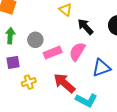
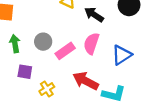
purple square: (13, 62) -> (25, 72), turned 32

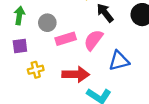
purple square: (25, 72) -> (20, 46), turned -35
red arrow: (86, 81) -> (76, 74), turned 135

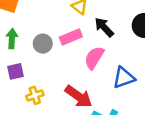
pink rectangle: (66, 39) -> (71, 37), moved
red arrow: (76, 74) -> (79, 96), turned 40

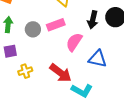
black arrow: (104, 27) -> (93, 20), moved, turned -126
blue triangle: (124, 78) -> (98, 59), turned 30

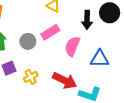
yellow cross: (25, 71) -> (31, 77), moved

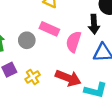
black arrow: (87, 20) -> (94, 24), moved
pink rectangle: (50, 32) -> (49, 29), turned 60

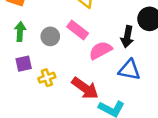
pink semicircle: (74, 42) -> (100, 50), turned 30

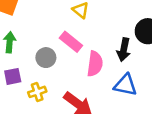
gray circle: (50, 36) -> (46, 58), moved
pink semicircle: (100, 50) -> (95, 64), turned 125

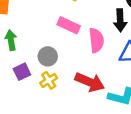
gray circle: (46, 58) -> (48, 56), moved

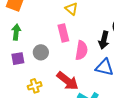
pink rectangle: (69, 25) -> (63, 33), turned 36
yellow cross: (49, 80) -> (35, 86), moved

